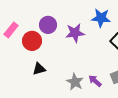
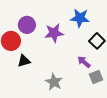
black triangle: (39, 69) -> (24, 61), moved
purple arrow: (95, 81) -> (84, 62), moved

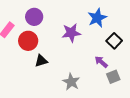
blue star: (80, 18) -> (97, 18), turned -30
purple circle: (27, 25) -> (34, 17), moved

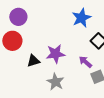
purple star: (71, 33) -> (55, 54), moved
black triangle: (41, 61) -> (33, 61), moved

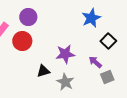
black triangle: (33, 61) -> (43, 71), moved

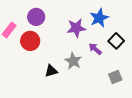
purple star: (65, 54) -> (76, 28), moved
purple arrow: (95, 62) -> (95, 49), moved
gray star: (65, 82) -> (73, 61), moved

